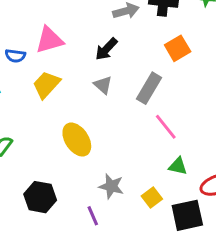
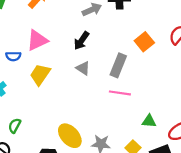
orange square: (178, 48) -> (144, 42), moved
pink line: (166, 127) -> (120, 93), moved, turned -35
yellow ellipse: (77, 140) -> (70, 136), moved

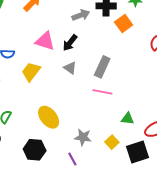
pink triangle: (37, 40) -> (45, 41), moved, turned 40
orange square: (144, 42) -> (124, 23), moved
yellow ellipse: (70, 136) -> (49, 117), moved

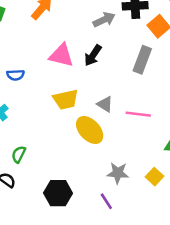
gray rectangle: (102, 67) -> (142, 60), moved
gray triangle: (70, 68) -> (105, 104), moved
yellow trapezoid: (31, 72) -> (66, 99), moved, turned -135
yellow ellipse: (49, 117) -> (90, 130), moved

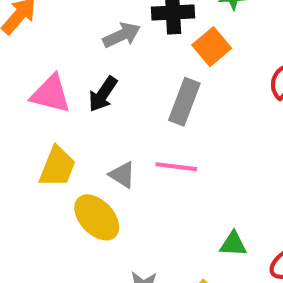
yellow trapezoid: (66, 99) -> (57, 167), turned -56
pink line: (138, 114) -> (176, 167), moved

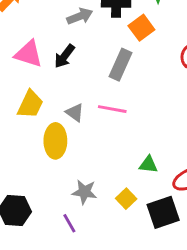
yellow ellipse: (97, 217) -> (55, 141), turned 40

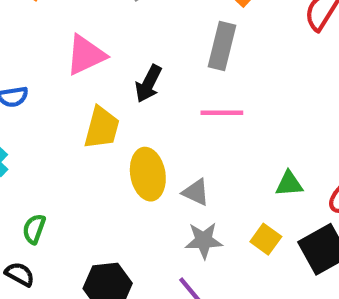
pink triangle: (29, 54) -> (86, 55), turned -32
black arrow: (65, 56) -> (148, 84), moved
gray triangle: (75, 113) -> (196, 192), moved

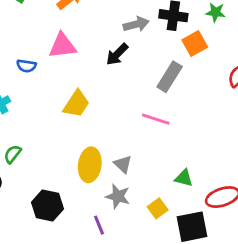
pink triangle: (86, 55) -> (62, 46), moved
black arrow: (148, 84) -> (117, 54), moved
yellow ellipse: (148, 174) -> (90, 165), moved

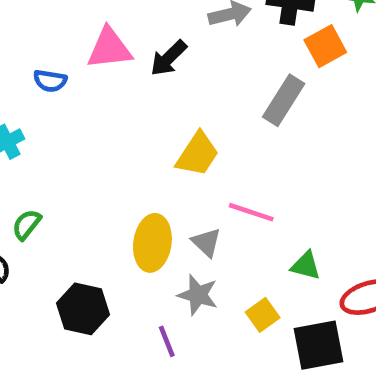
black arrow: (117, 54) -> (169, 58), moved
yellow trapezoid: (76, 104) -> (197, 154), moved
pink line: (156, 119) -> (251, 212), moved

